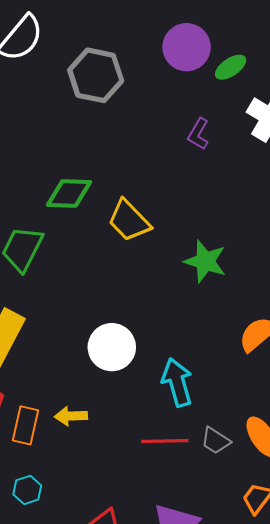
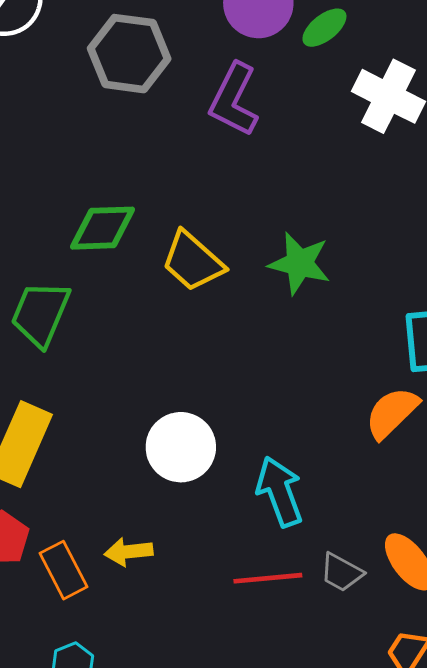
purple L-shape: (198, 134) -> (234, 100), moved, size x1.6
green star: (205, 261) -> (300, 263), moved
orange rectangle: (25, 425) -> (64, 570), turned -36

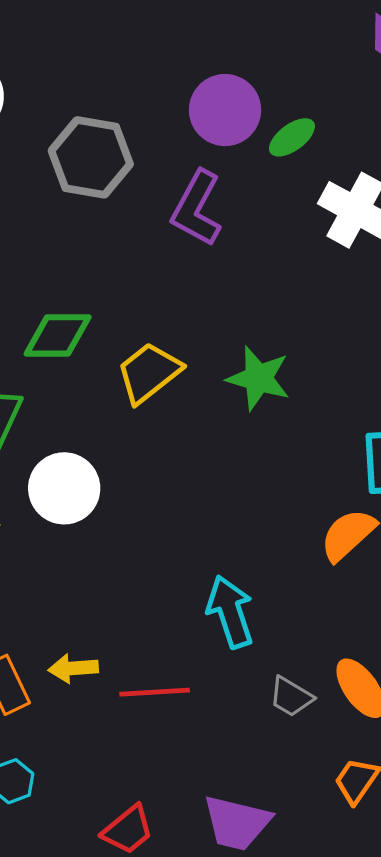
yellow trapezoid: (193, 261) -> (149, 373), turned 98
white circle: (181, 447) -> (64, 488), moved
red line: (268, 578) -> (155, 692), moved

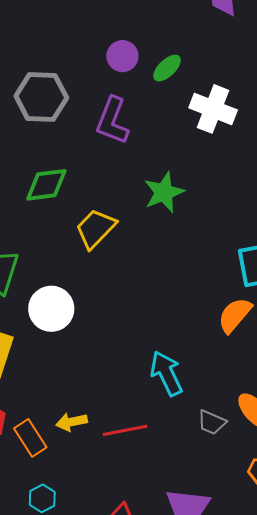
purple circle: (225, 110) -> (122, 56), size x0.7
green diamond: (58, 335) -> (46, 185), moved
green star: (258, 378) -> (164, 192), moved, turned -30

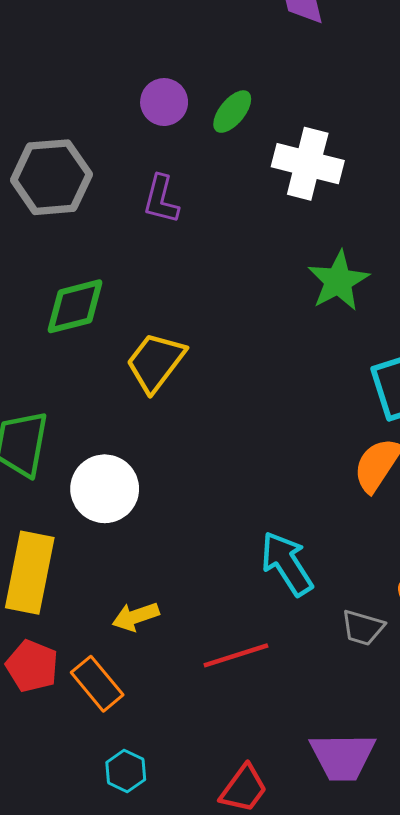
purple L-shape: (112, 121) -> (161, 199), size x0.7
green star: (164, 192) -> (338, 281), moved
yellow arrow: (72, 422) -> (136, 617), moved

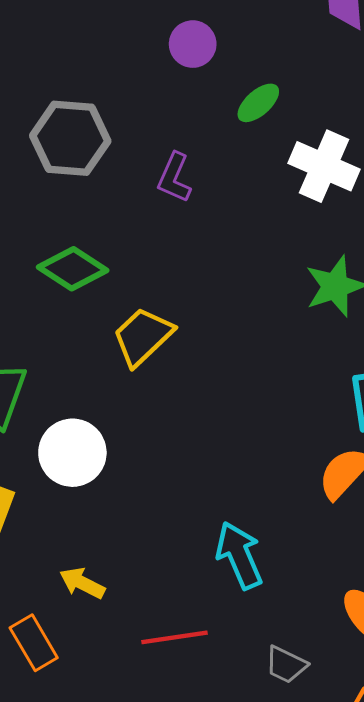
purple circle: (164, 102) -> (193, 44), moved
green diamond: (75, 306) -> (73, 269), turned 38
yellow arrow: (136, 617) -> (82, 583), turned 36
gray trapezoid: (363, 628) -> (286, 665), moved

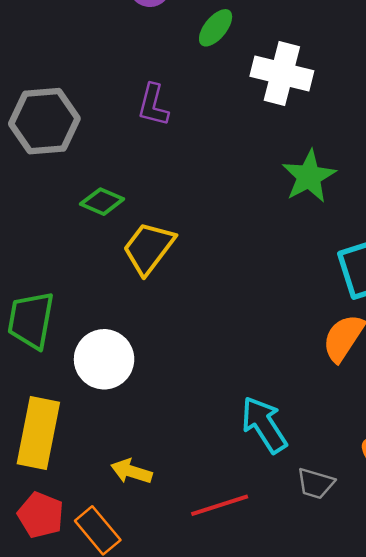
gray hexagon: (70, 138) -> (44, 121), moved
green diamond: (73, 269) -> (102, 202), moved, size x0.7
gray trapezoid: (286, 665) -> (315, 483), moved

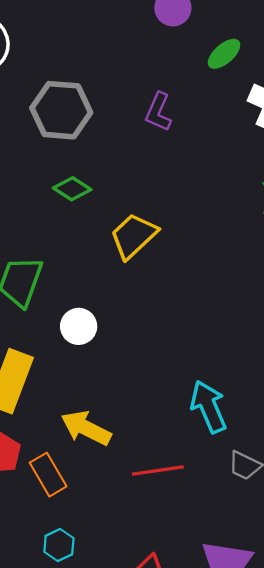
green diamond: (102, 202) -> (72, 189), moved
white circle: (104, 359) -> (79, 326), size x0.7
yellow arrow: (131, 471) -> (86, 428), size x1.4

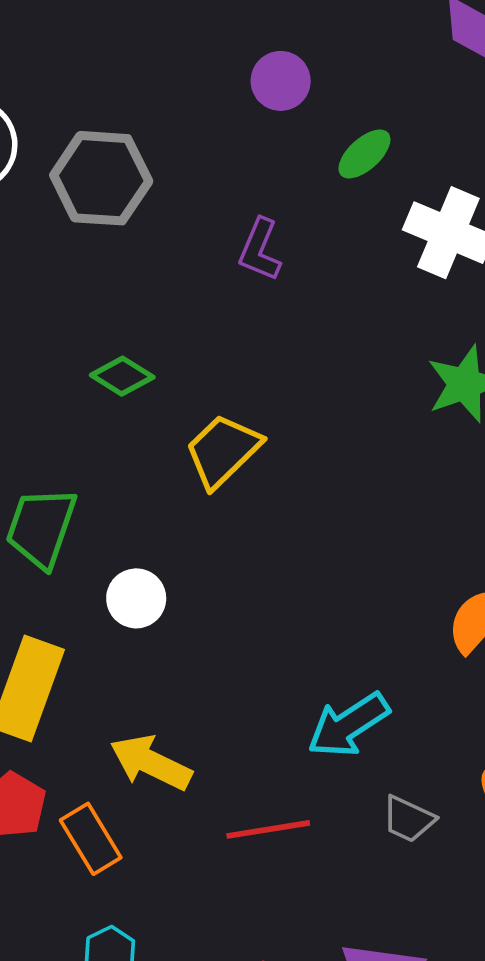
gray hexagon: (61, 110) -> (101, 178), moved
cyan arrow: (209, 407) -> (348, 725), turned -99

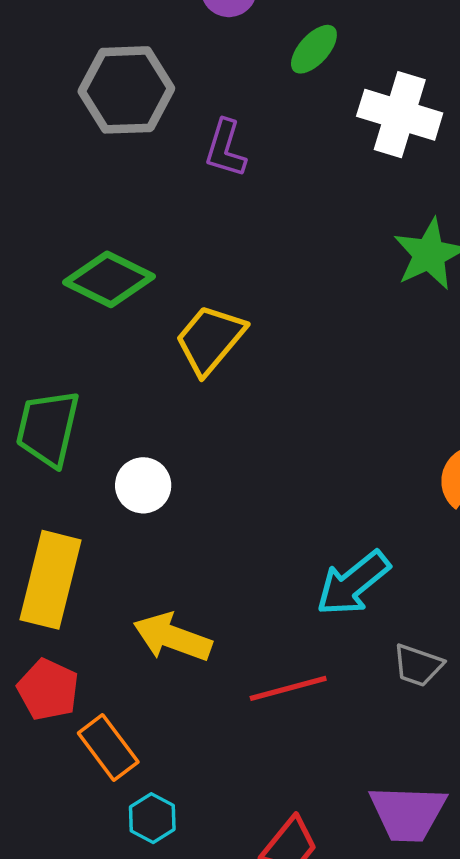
gray hexagon: (101, 178) -> (126, 90), moved
green diamond: (122, 376) -> (109, 279), size x1.5
orange rectangle: (91, 839) -> (108, 748), moved

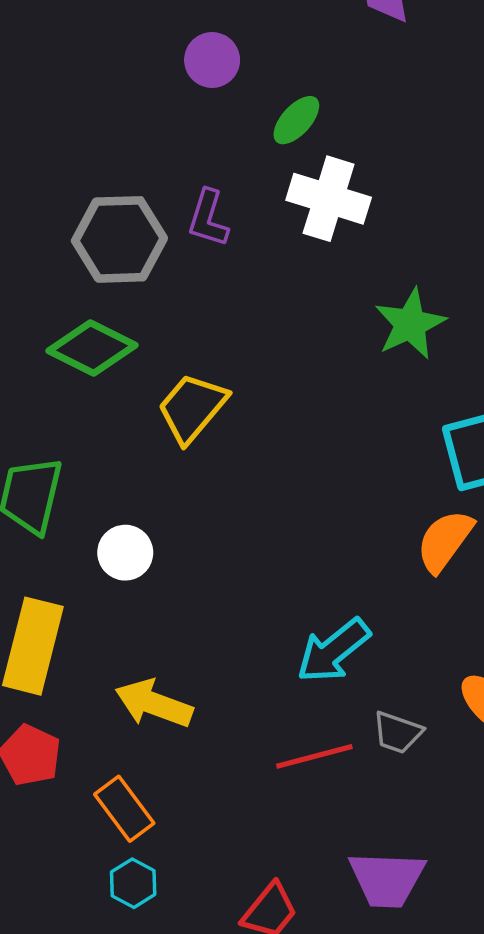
gray hexagon: (126, 90) -> (119, 239), moved
white cross: (400, 115) -> (329, 199), moved
red line: (288, 688) -> (314, 756), moved
orange rectangle: (108, 748) -> (124, 809), moved

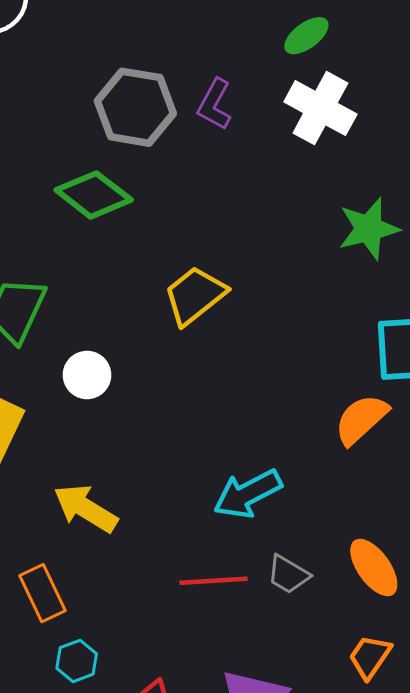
yellow trapezoid: (192, 408) -> (195, 295), moved
cyan hexagon: (133, 883) -> (77, 661), moved

